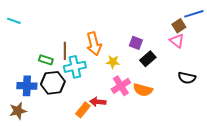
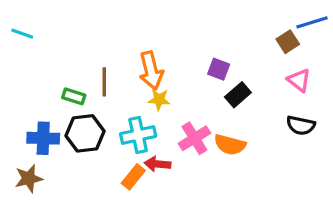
pink triangle: (177, 41) -> (299, 80), moved
yellow star: (113, 62) -> (159, 100), moved
cyan cross: (75, 67) -> (138, 135), moved

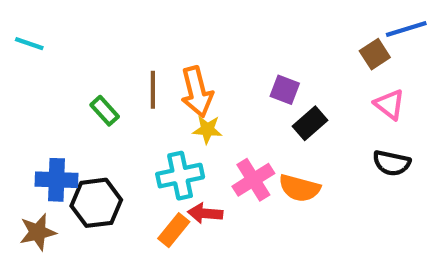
brown line: (104, 82) -> (153, 90), moved
green rectangle: (74, 96) -> (105, 111), moved, turned 30
black hexagon: (85, 133) -> (96, 203), moved

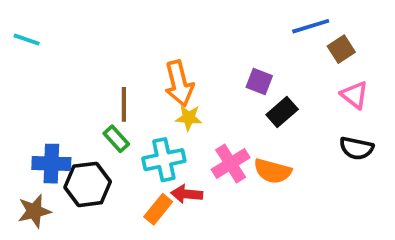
blue line: (406, 29) -> (311, 26), moved
brown line: (153, 90) -> (124, 104), moved
green rectangle: (105, 111) -> (116, 139), moved

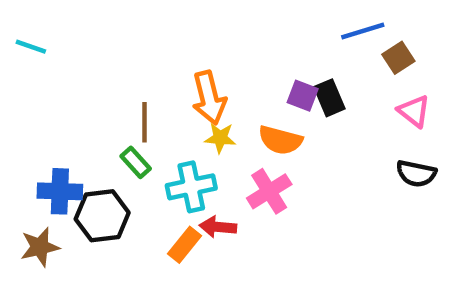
black rectangle: (282, 112) -> (329, 98), moved, turned -72
orange semicircle: (273, 171) -> (280, 140), moved

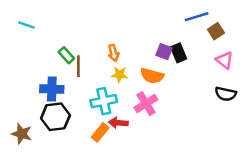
cyan line: (31, 47) -> (26, 25), moved
orange arrow: (209, 98) -> (113, 53), size x0.6
green rectangle: (136, 162) -> (66, 55), moved
blue cross: (60, 191) -> (52, 89), moved
brown star: (40, 247) -> (22, 134), turned 30

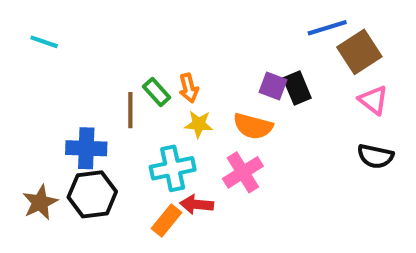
brown square: (216, 31) -> (359, 52), size x1.5
green rectangle: (66, 55) -> (157, 92), moved
brown star: (22, 134) -> (40, 202), moved, turned 30

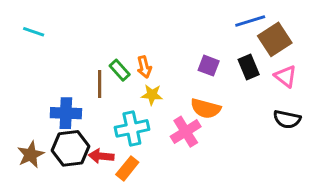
black rectangle: (297, 88) -> (249, 67), moved
orange semicircle: (253, 126) -> (206, 109), moved
red arrow: (197, 204) -> (101, 156), moved

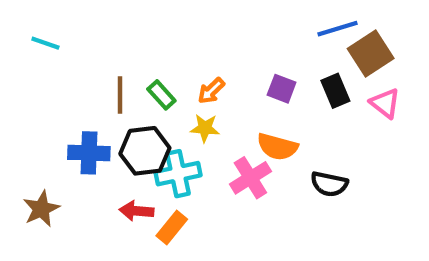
orange arrow: (144, 67) -> (211, 91), moved, turned 60
brown line: (100, 84) -> (120, 95), moved
black semicircle: (287, 119) -> (329, 184), moved
black hexagon: (71, 148) -> (145, 151), moved

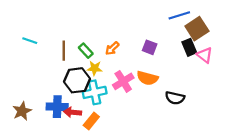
cyan line: (45, 43) -> (30, 41), moved
black rectangle: (335, 91) -> (189, 47), moved
yellow star: (205, 128) -> (95, 68), moved
blue cross: (89, 153) -> (57, 107), moved
pink cross: (250, 178) -> (123, 81), moved

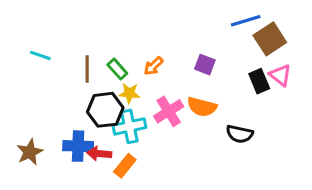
black rectangle: (189, 47) -> (259, 81), moved

